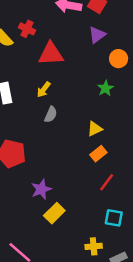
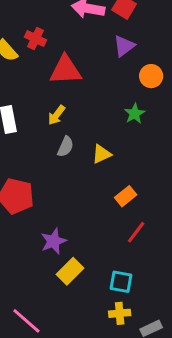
yellow triangle: (95, 129) -> (102, 154), moved
cyan square: (114, 218) -> (121, 282), moved

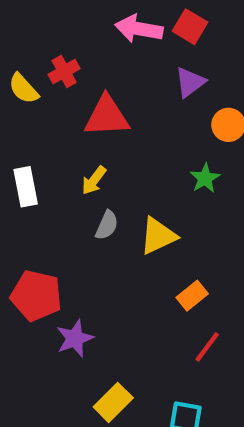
red cross: (35, 39) -> (64, 71), turned 35
yellow triangle: (102, 154) -> (158, 236), size x1.4
purple star: (54, 241) -> (75, 338), moved

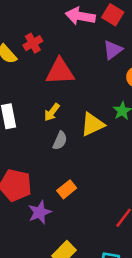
yellow triangle: (158, 236) -> (92, 124), moved
orange rectangle: (192, 296) -> (67, 189), moved

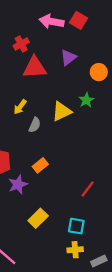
red cross: (33, 43) -> (21, 44), moved
purple triangle: (113, 50) -> (68, 57), moved
yellow arrow: (52, 112) -> (20, 107), moved

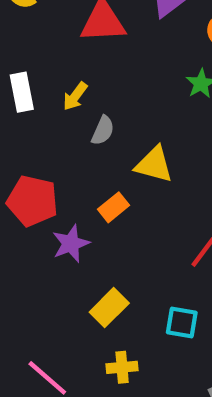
yellow triangle: (62, 111) -> (154, 165), moved, turned 40
yellow cross: (75, 250) -> (122, 367), moved

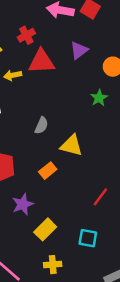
yellow arrow: (75, 96) -> (13, 75), moved, turned 42
purple star: (71, 244) -> (23, 204), moved

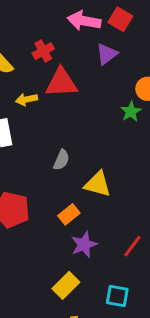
purple triangle: (79, 50) -> (107, 54), moved
green star: (99, 98) -> (131, 112), moved
purple star: (23, 204) -> (84, 245), moved

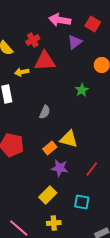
red square: (120, 19) -> (93, 24), moved
green star: (131, 112) -> (82, 90), moved
yellow triangle: (98, 184) -> (69, 139), moved
purple star: (84, 245) -> (60, 168), turned 30

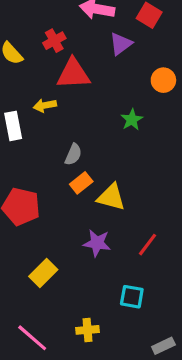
yellow arrow: (22, 72) -> (45, 105), moved
orange rectangle: (50, 148) -> (81, 183), moved
yellow rectangle: (48, 195) -> (43, 273), moved

